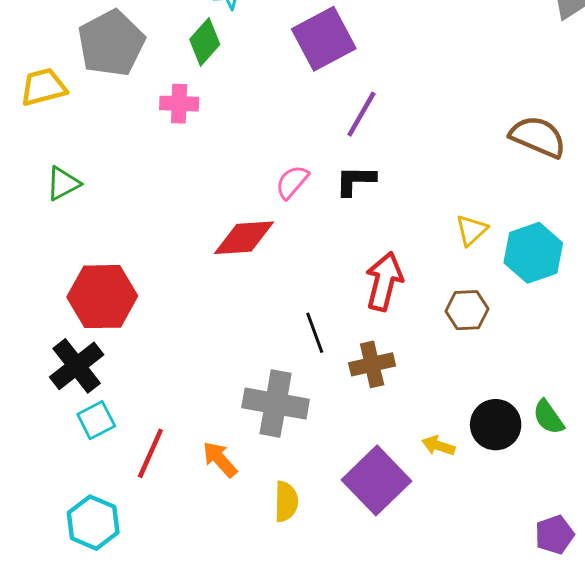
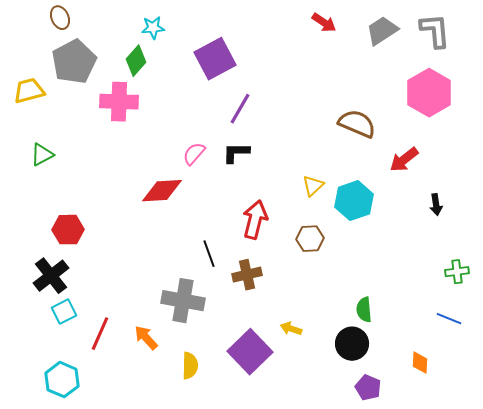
pink cross: (179, 104) -> (119, 102), size x1.5
red hexagon: (102, 297) -> (68, 230), size x0.7
green semicircle: (548, 417) -> (364, 310), turned 30
black circle: (496, 425) -> (352, 344), moved
purple pentagon: (554, 535) -> (368, 388), turned -30

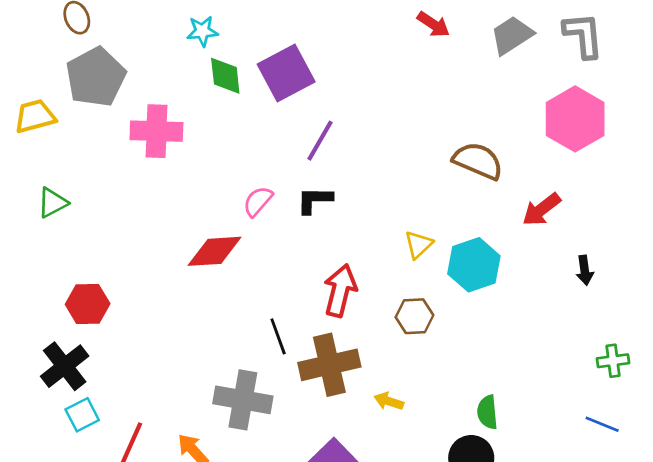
green diamond: (136, 61) -> (225, 76), moved, turned -48
brown cross: (247, 275) -> (329, 365), size x1.5
yellow arrow: (291, 329) -> (389, 401), moved

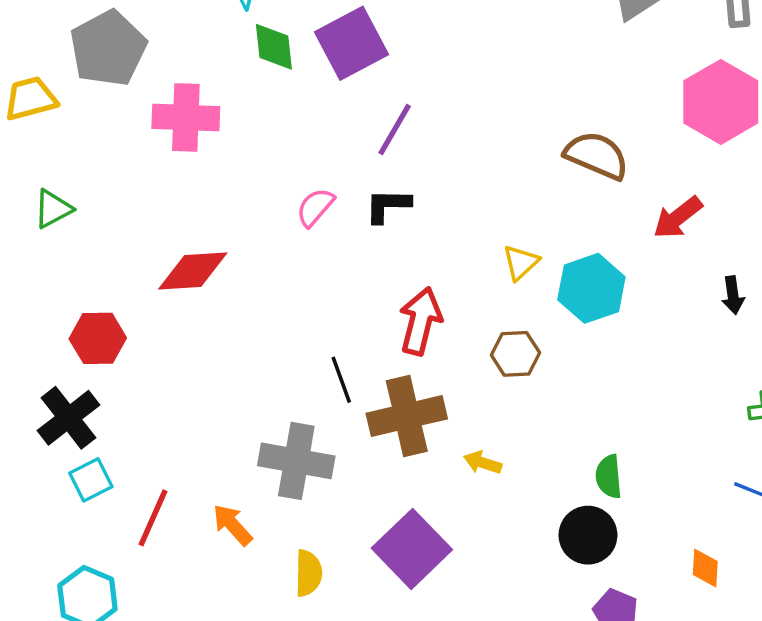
red diamond: (215, 251) -> (193, 271), moved

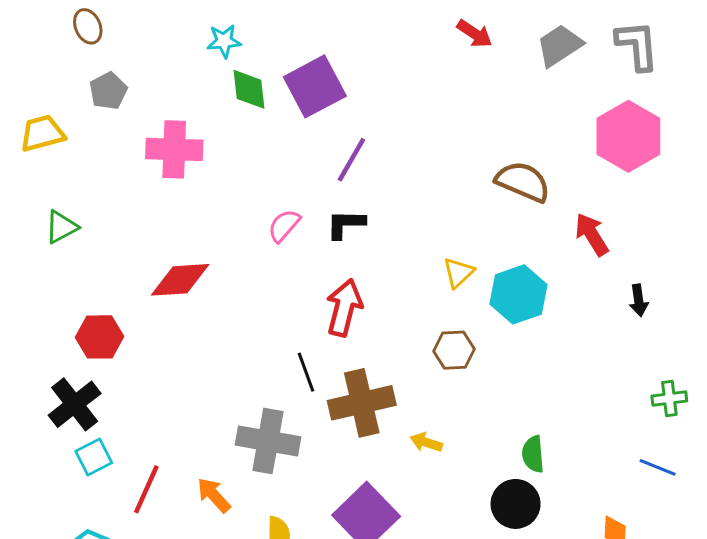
gray pentagon: (108, 48) -> (108, 91), size x0.6
red arrow: (678, 218) -> (592, 234), turned 96
red arrow: (421, 321) -> (344, 308), moved

